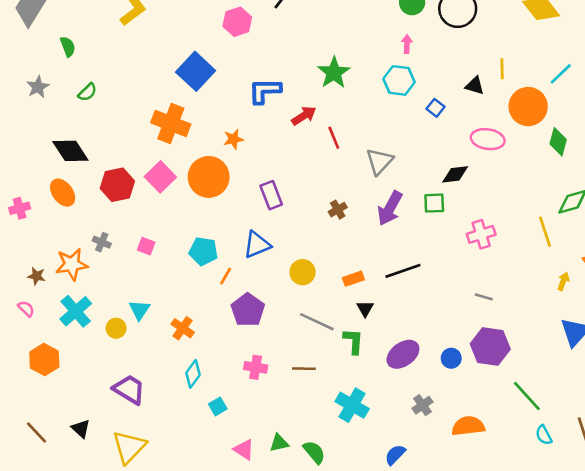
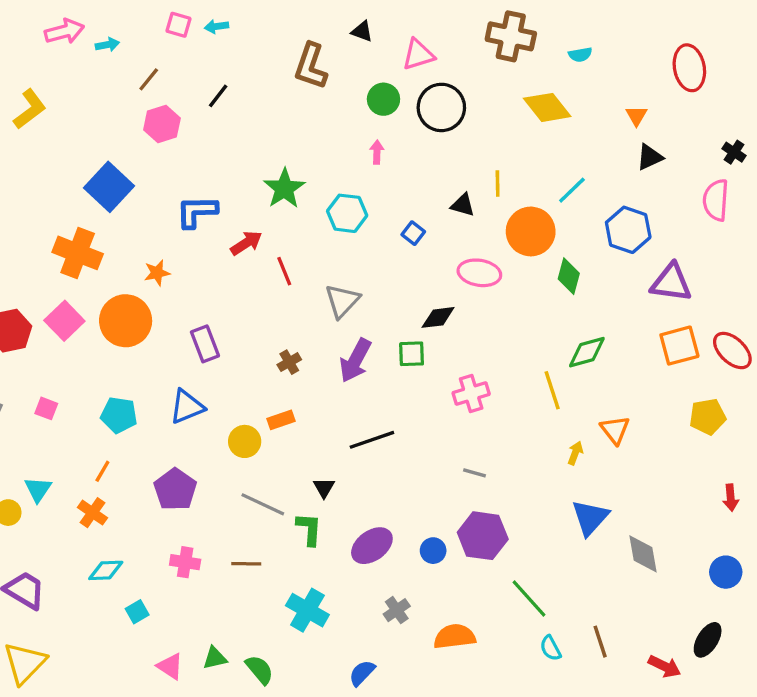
cyan hexagon: (399, 80) -> (347, 213), moved
orange line: (226, 276) -> (102, 471), moved
orange rectangle: (353, 279) -> (281, 420), moved
cyan diamond: (193, 374) -> (106, 570), turned 52

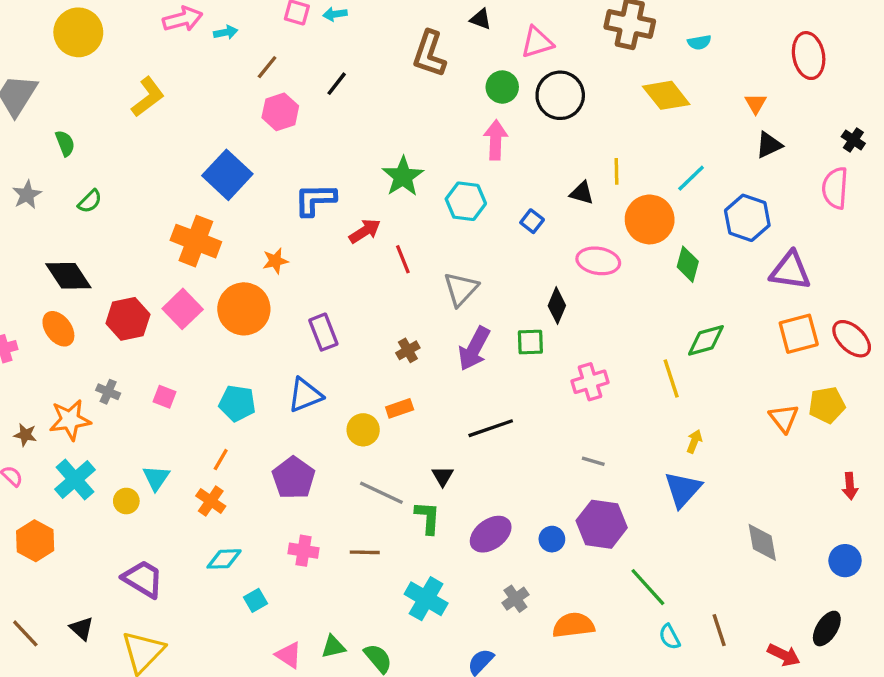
pink arrow: (377, 152) -> (496, 140), size x1.6
black diamond: (438, 317) -> (557, 306), turned -60
orange triangle: (615, 430) -> (784, 418), moved
blue triangle: (590, 518) -> (683, 489), moved

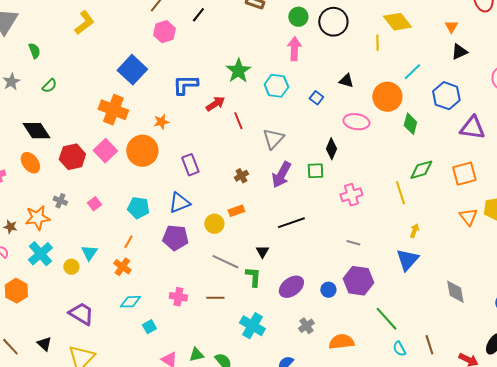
yellow line: (616, 171) -> (377, 43), moved
orange square: (799, 334) -> (464, 174), moved
pink square: (164, 397) -> (94, 204), turned 32
purple pentagon: (294, 478) -> (175, 238), moved, turned -30

